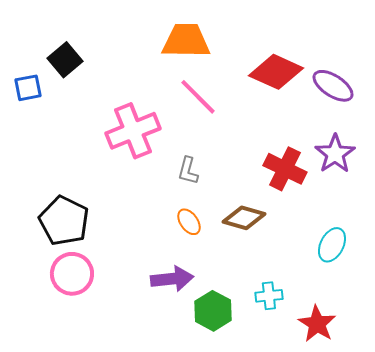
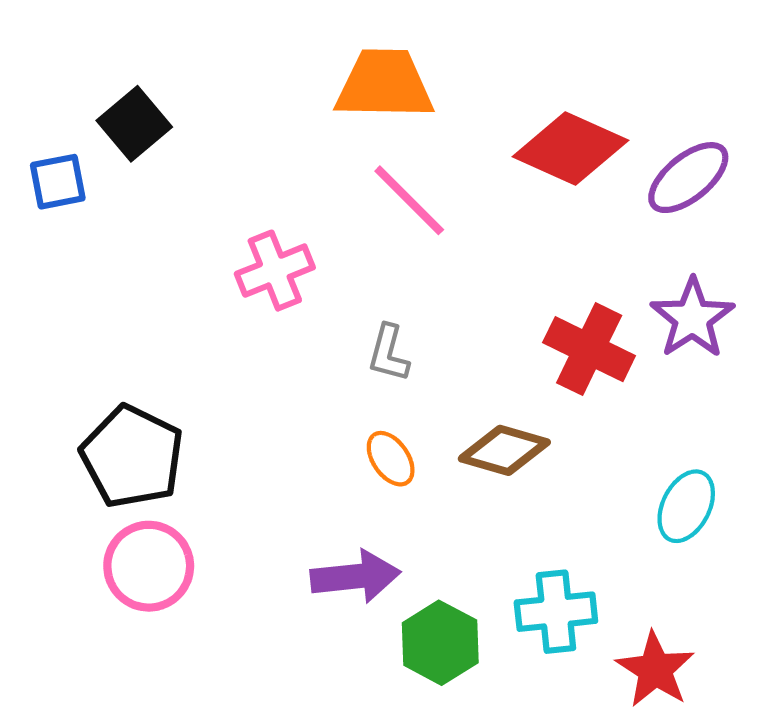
purple ellipse: (333, 86) -> (688, 178), turned -72
pink cross: (133, 131) -> (275, 271), size x0.7
cyan cross: (269, 296) -> (556, 612), size x1.4

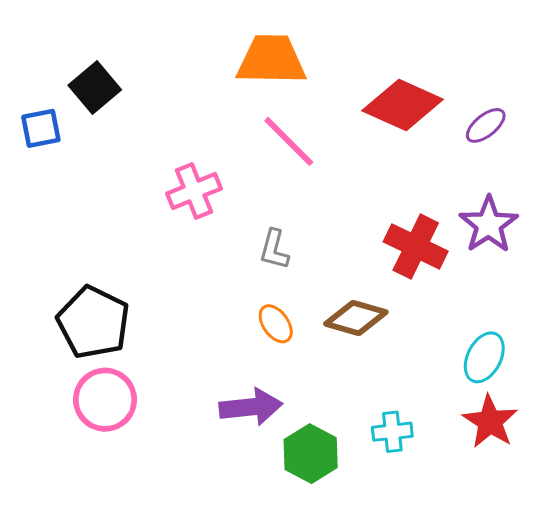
purple ellipse: (688, 178) -> (486, 125), size x0.7
cyan cross: (556, 612) -> (392, 432), size x0.7
red star: (655, 670) -> (490, 422), moved

